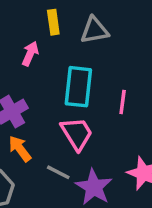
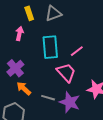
pink line: (123, 102) -> (77, 51), turned 56
pink trapezoid: (77, 134) -> (66, 72), moved

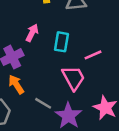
pink arrow: (19, 34) -> (32, 33), moved
cyan rectangle: (50, 47) -> (62, 42), size x0.7

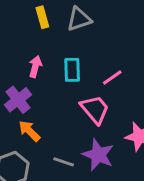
gray line: (43, 103) -> (64, 162), moved

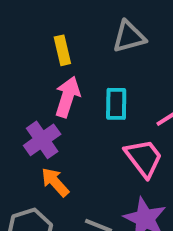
yellow rectangle: (42, 17) -> (62, 50), moved
pink arrow: (35, 66) -> (67, 97), size x1.4

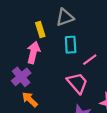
yellow rectangle: (62, 50) -> (40, 30), moved
cyan rectangle: (116, 104) -> (71, 45), moved

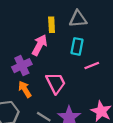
pink trapezoid: (77, 83) -> (56, 83), moved

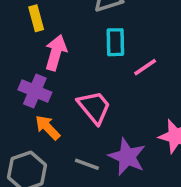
yellow rectangle: (52, 25) -> (36, 18), moved
purple cross: (22, 66) -> (35, 91), turned -30

